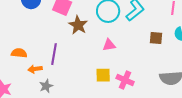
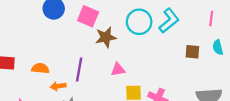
brown star: (78, 25) -> (106, 37), turned 30
pink triangle: (109, 45) -> (118, 69), moved

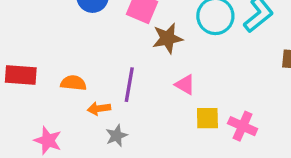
pink triangle: (118, 69) -> (185, 85), turned 40

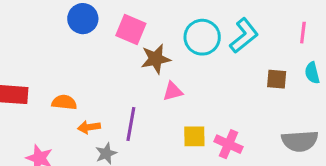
purple line: (129, 85) -> (131, 124), moved
pink triangle: (185, 85) -> (173, 91), moved, turned -45

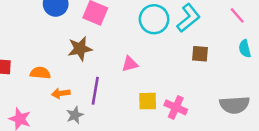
pink line: (303, 33) -> (237, 15), turned -48
brown star: (156, 59) -> (80, 49), moved
brown square: (277, 79) -> (200, 54), moved

